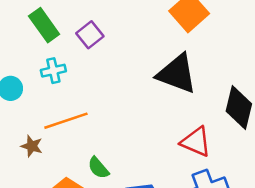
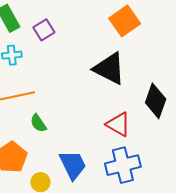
green semicircle: (98, 168) -> (38, 123), moved

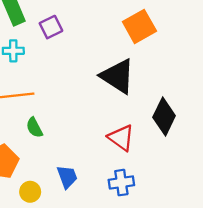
blue trapezoid: (73, 165) -> (67, 177), size x0.7
blue cross: (123, 165) -> (121, 183), size x0.7

